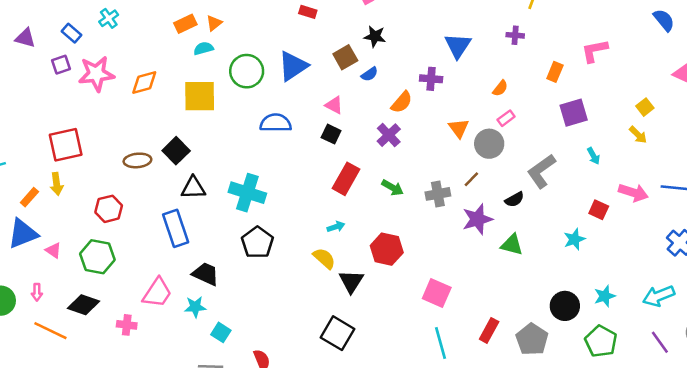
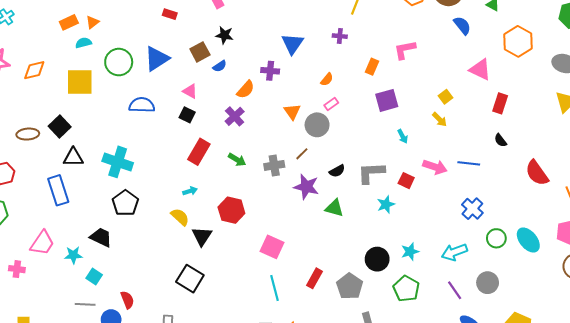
gray L-shape: (541, 171) -> (371, 173), moved, turned 32
purple star: (477, 219) -> (306, 187), turned 30
black trapezoid: (206, 274) -> (101, 237), moved

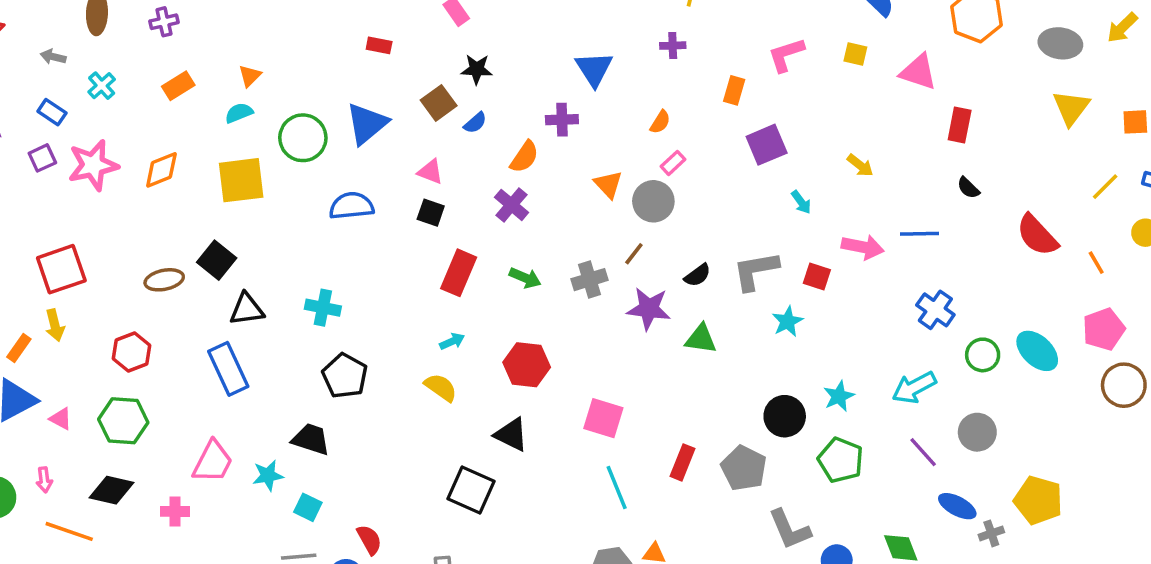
orange rectangle: (69, 22) -> (178, 86), moved
yellow square: (445, 97) -> (855, 54), moved, turned -32
cyan cross: (118, 162) -> (323, 308), size x0.7
black triangle: (202, 236) -> (511, 435), moved, turned -30

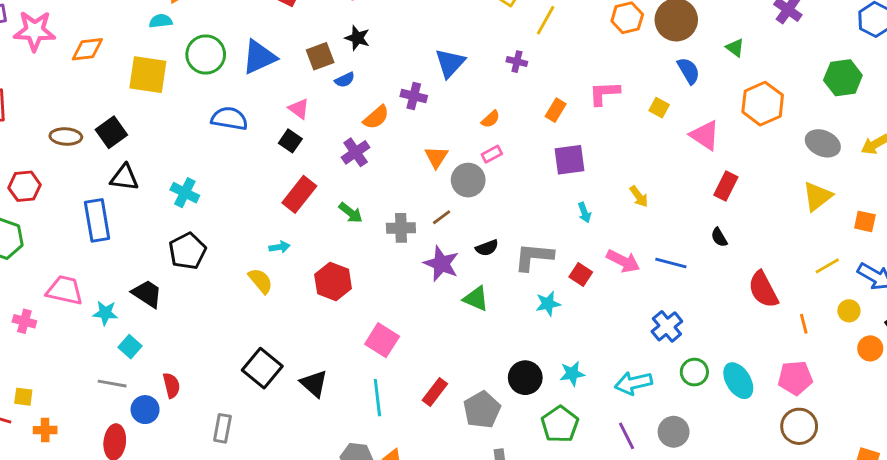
black triangle: (511, 435) -> (314, 384), moved
pink trapezoid: (213, 462) -> (65, 290), turned -120

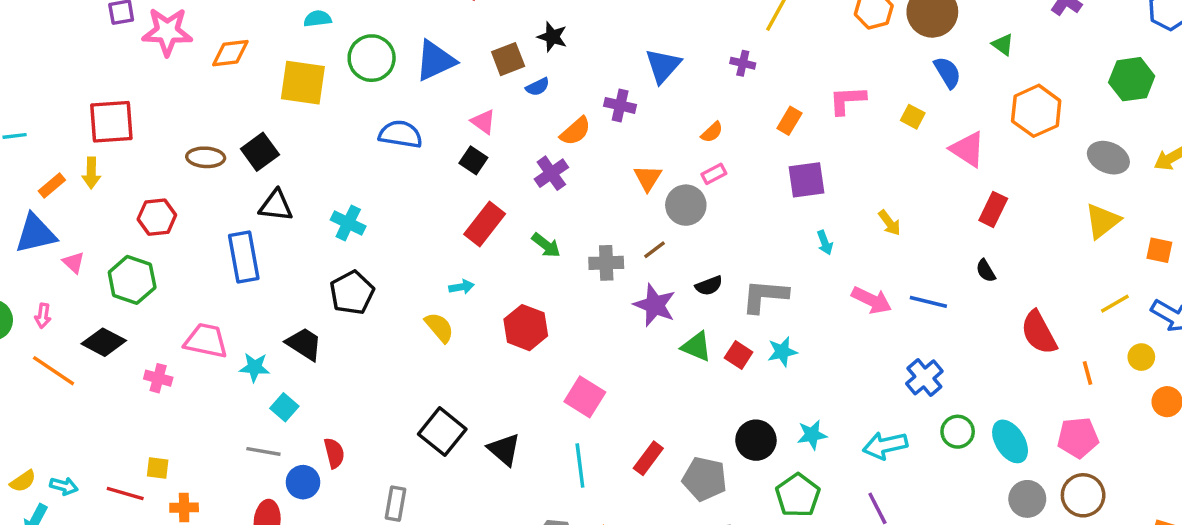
red square: (581, 275) -> (739, 355), moved
gray pentagon: (482, 410) -> (705, 479), turned -30
gray circle: (674, 432) -> (1027, 499), moved

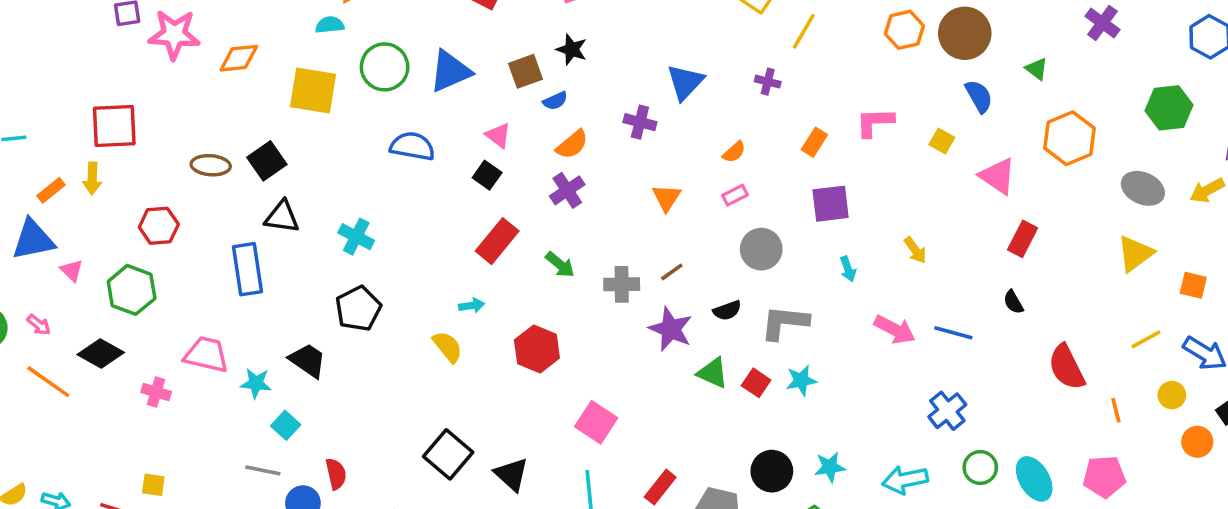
orange semicircle: (575, 131) -> (572, 144), moved
gray circle: (686, 205) -> (761, 249), moved
pink arrow: (43, 316) -> (39, 325), turned -60

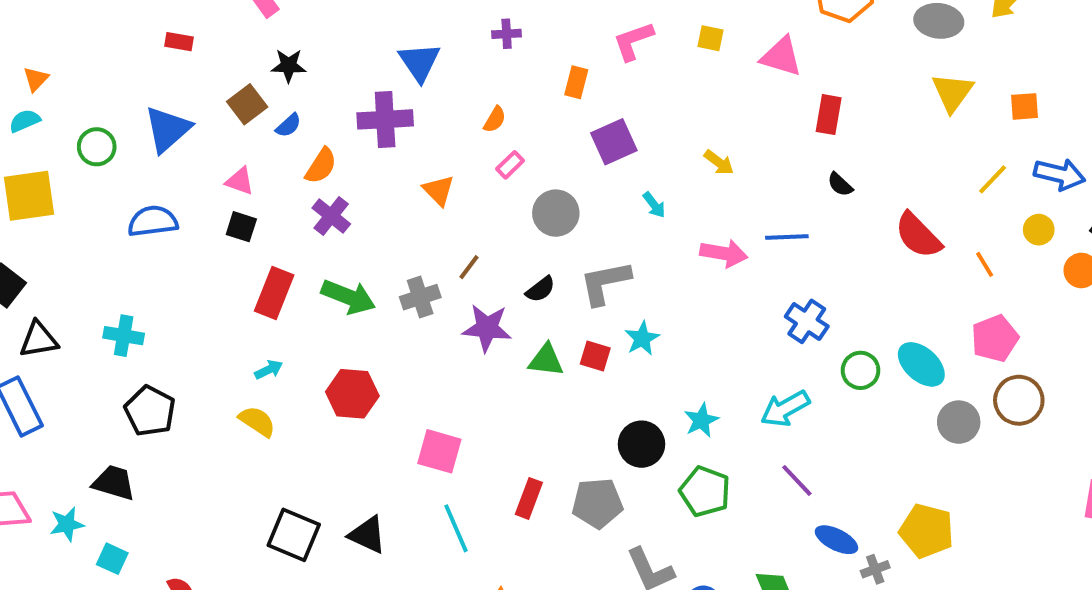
green circle: (385, 67) -> (97, 147), size x0.7
purple cross: (640, 122) -> (385, 119), size x1.5
green arrow: (560, 265) -> (348, 297), size x1.5

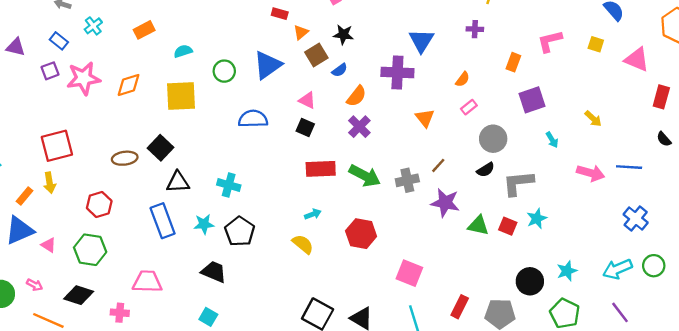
orange triangle: (36, 79) -> (301, 32), moved
black semicircle: (540, 289) -> (486, 170), moved
red rectangle: (274, 293) -> (321, 169), turned 60
green circle: (861, 370) -> (654, 266), moved
cyan star: (67, 524) -> (204, 224), moved

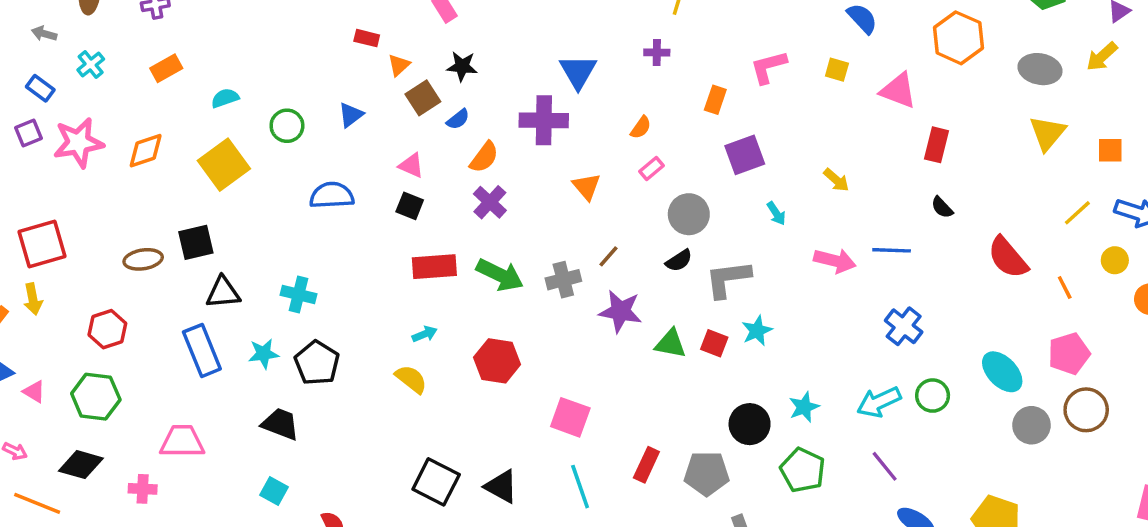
blue triangle: (267, 65) -> (351, 115), size x0.6
yellow square: (181, 96) -> (224, 165), turned -32
black square: (161, 148) -> (196, 242), turned 35

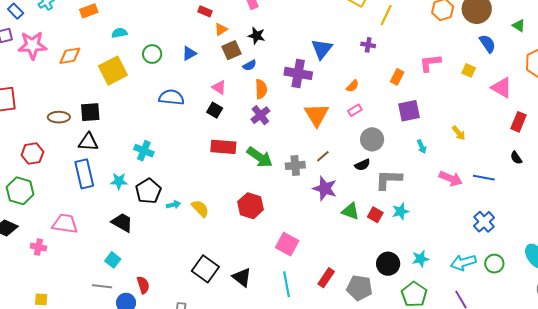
orange semicircle: (484, 157) -> (261, 89), turned -48
orange triangle: (587, 187) -> (317, 115), size x1.5
black triangle: (223, 293) -> (88, 142), moved
cyan arrow: (425, 334) -> (173, 205), moved

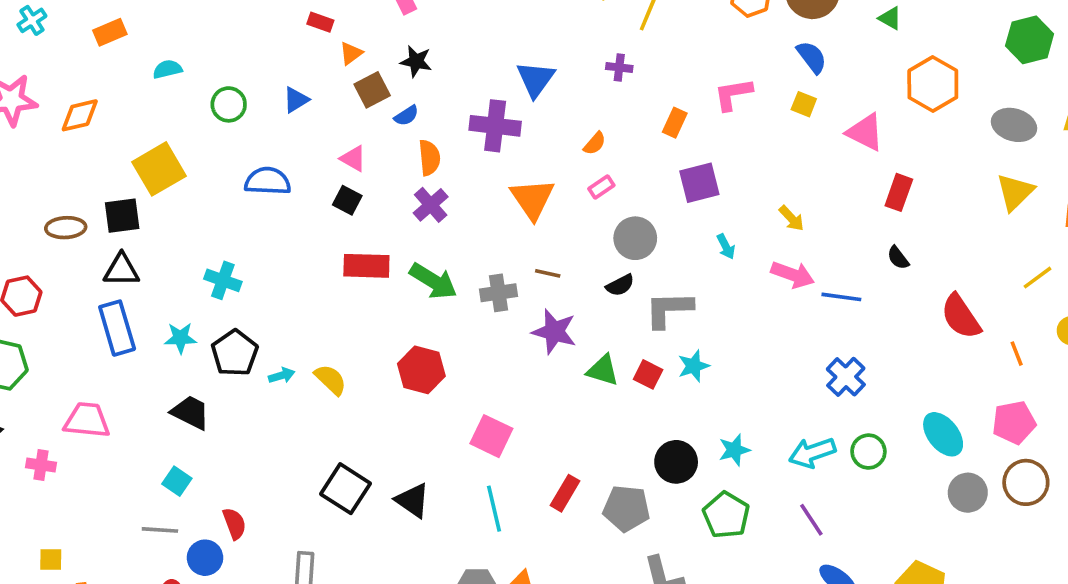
blue semicircle: (487, 44) -> (812, 57), moved
yellow square: (113, 71) -> (159, 169), moved
brown line: (323, 156) -> (548, 273), turned 56
pink arrow: (451, 179) -> (793, 275), moved

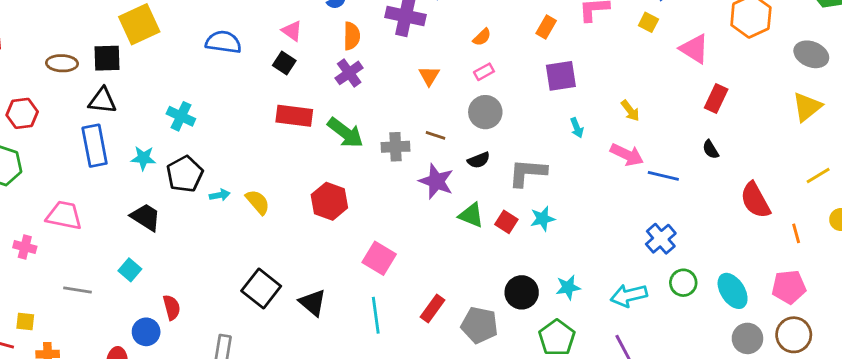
orange triangle: (532, 199) -> (429, 76), size x0.6
gray circle: (635, 238) -> (485, 112), moved
black semicircle: (620, 285) -> (479, 160), moved
green circle: (868, 452) -> (683, 283), moved
gray line: (160, 530) -> (77, 290), moved

